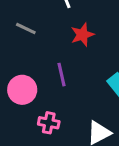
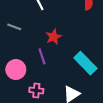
red star: (82, 35) -> (54, 37), moved

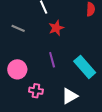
red star: (54, 37) -> (56, 28), moved
purple line: (42, 56) -> (52, 60), moved

